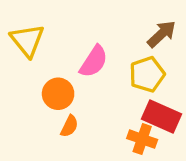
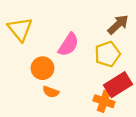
red rectangle: (162, 116) -> (118, 85), turned -56
orange semicircle: (69, 126) -> (51, 92), turned 84

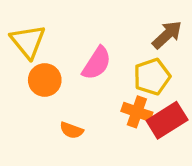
orange circle: (43, 68) -> (45, 80), moved
orange cross: (104, 101) -> (137, 112), moved

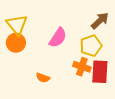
orange circle: (45, 80) -> (16, 43), moved
red rectangle: (167, 120) -> (100, 72), turned -55

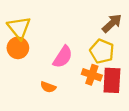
pink semicircle: (58, 38) -> (63, 57), moved
yellow pentagon: (91, 46) -> (102, 51), turned -30

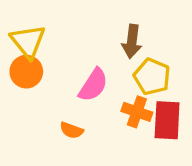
brown arrow: (112, 23) -> (132, 41), moved, turned 140

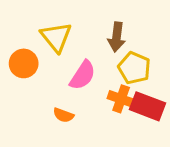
yellow triangle: (28, 41) -> (56, 37), moved
red rectangle: (167, 120) -> (148, 106), turned -72

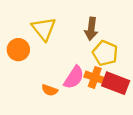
pink semicircle: (83, 75) -> (74, 77), moved

